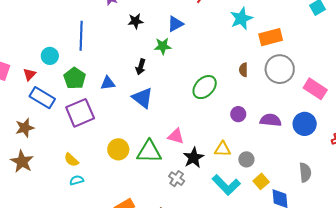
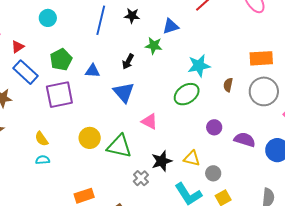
cyan star: (241, 18) -> (199, 66), moved
blue line: (81, 36) -> (101, 20), moved
cyan circle: (50, 56) -> (48, 18), moved
pink triangle: (176, 136) -> (149, 121), moved

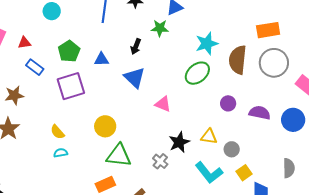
red triangle: (18, 47) -> (24, 43), turned 32
blue rectangle: (25, 72) -> (35, 67), size x0.7
brown semicircle: (228, 85) -> (238, 60), size x2.0
green triangle: (119, 146) -> (119, 156), moved

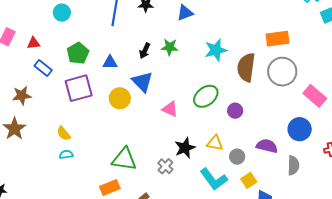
green star: (160, 28) -> (170, 47), moved
green ellipse: (197, 73) -> (206, 96), moved
purple semicircle: (260, 113) -> (267, 146), moved
yellow circle: (105, 126) -> (120, 98), moved
gray semicircle: (289, 168) -> (293, 165), moved

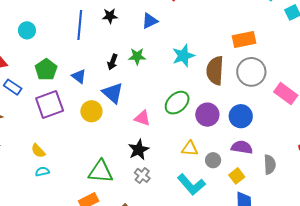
blue triangle: (110, 62) -> (79, 76), turned 42
purple circle: (235, 111) -> (207, 115), size x1.5
blue circle: (300, 129) -> (241, 116), moved
black star: (185, 148) -> (139, 150), moved
yellow square: (249, 180) -> (237, 176), moved

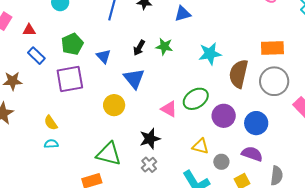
yellow circle: (91, 111) -> (114, 105), moved
pink triangle: (142, 118) -> (169, 109), moved

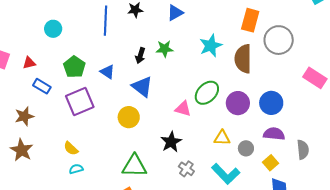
orange rectangle: (272, 48) -> (250, 20), moved, turned -60
gray circle: (274, 81) -> (279, 40), moved
gray cross: (149, 165) -> (186, 169), moved

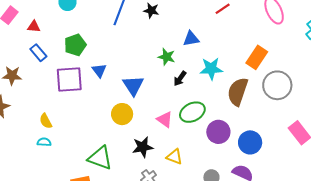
blue triangle: (175, 13) -> (191, 39), moved
black arrow: (140, 56) -> (180, 78), moved
blue triangle: (107, 72) -> (99, 70), moved
yellow circle: (129, 117) -> (122, 114), moved
yellow triangle: (222, 138) -> (174, 157), moved

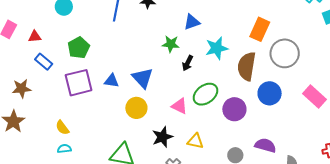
blue triangle: (99, 70) -> (112, 81), moved, turned -35
blue circle: (250, 142) -> (270, 93), moved

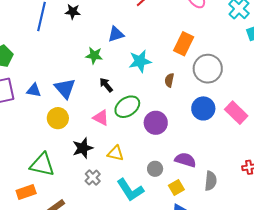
black arrow: (188, 63) -> (106, 85), moved, turned 112
brown semicircle: (247, 66) -> (169, 80), size x0.5
blue circle: (270, 93) -> (203, 108), moved

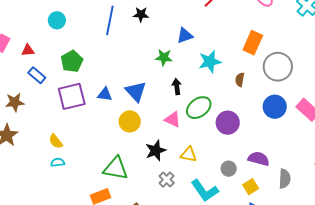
black arrow: (106, 85) -> (177, 87), turned 35

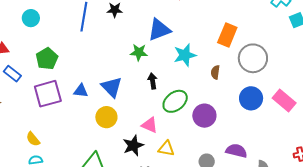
blue triangle: (185, 36) -> (159, 30), size x1.4
pink triangle: (173, 120) -> (150, 125), moved

